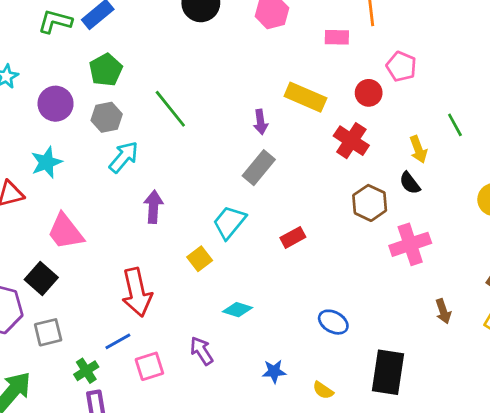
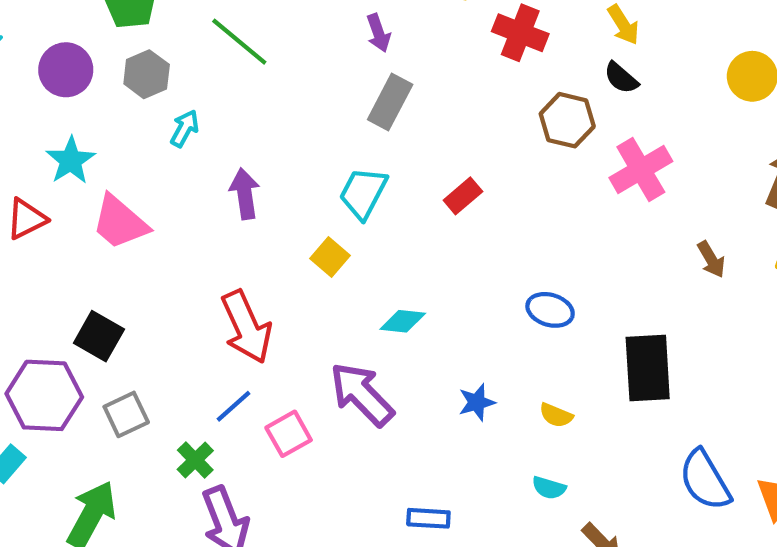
cyan arrow: (124, 157) -> (185, 128), size x0.7
pink trapezoid: (65, 232) -> (120, 222), moved
purple arrow: (202, 351) -> (362, 394), size x1.6

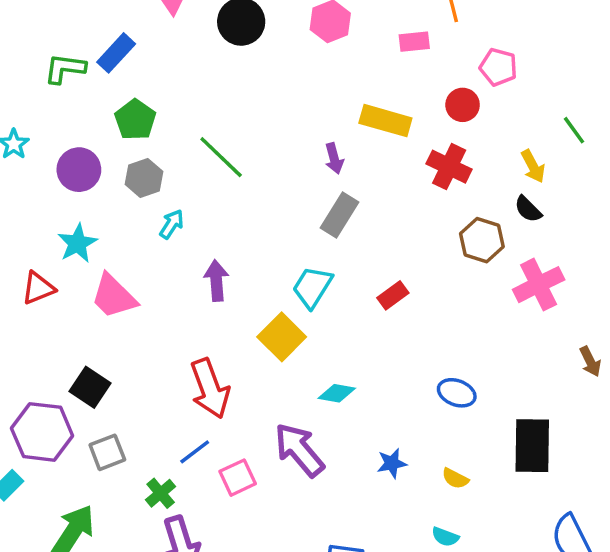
yellow square: (330, 257) -> (282, 337), size x1.5

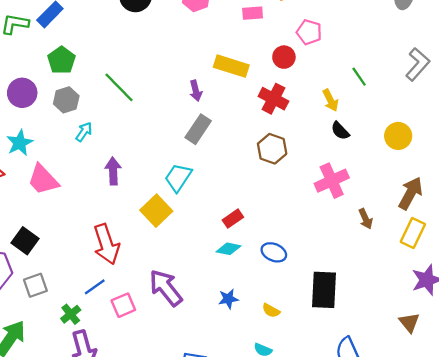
black semicircle: (528, 209) -> (340, 131), moved
brown hexagon: (482, 240) -> (272, 149), moved
red rectangle: (393, 295) -> (233, 219), moved
brown arrow: (590, 361) -> (366, 219), moved
cyan diamond: (337, 393) -> (229, 249), moved

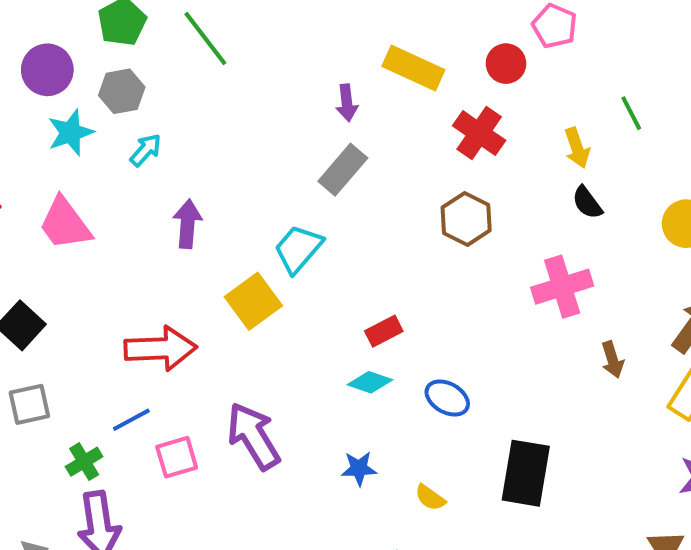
green line: (119, 87) -> (205, 39), moved
cyan star: (20, 143) -> (71, 133), moved
red arrow: (106, 244) -> (160, 348), turned -81

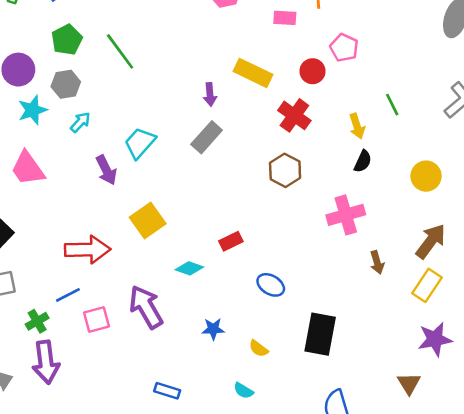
black semicircle: (587, 203) -> (363, 161), turned -120
purple arrow: (187, 224) -> (106, 170), turned 148
cyan trapezoid: (298, 249) -> (140, 143), moved
cyan diamond: (370, 382) -> (189, 268), moved

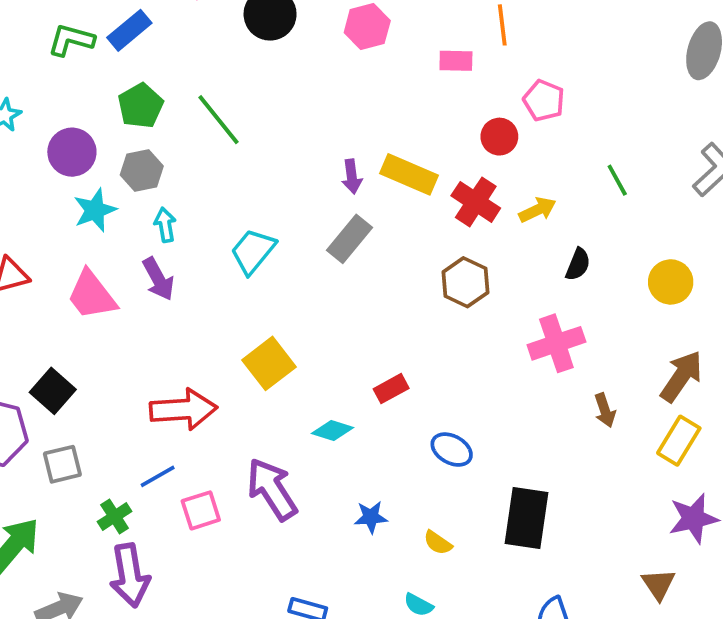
yellow rectangle: (253, 73) -> (409, 174), moved
cyan arrow: (80, 122) -> (165, 225), turned -50
yellow arrow: (357, 126) -> (537, 210), moved, turned -95
purple arrow: (106, 170) -> (158, 279), moved

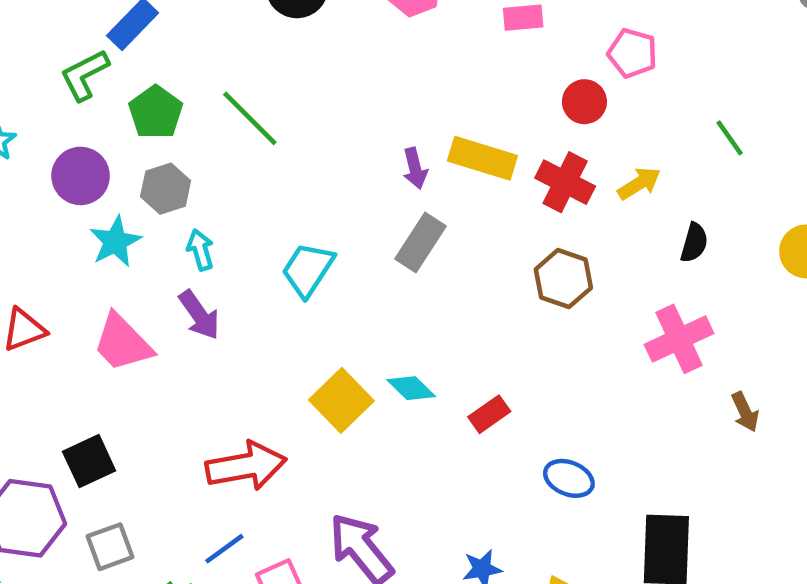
green L-shape: (71, 40) -> (85, 75), moved, turned -36
black square: (53, 391) -> (89, 461), turned 30
cyan diamond: (333, 430) -> (411, 388), moved, turned 33

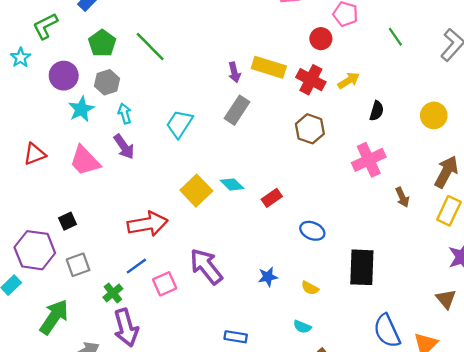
green L-shape: (85, 75) -> (45, 26), moved
green line: (730, 138) -> (395, 37), moved
black square: (89, 461) -> (67, 221), size x0.7

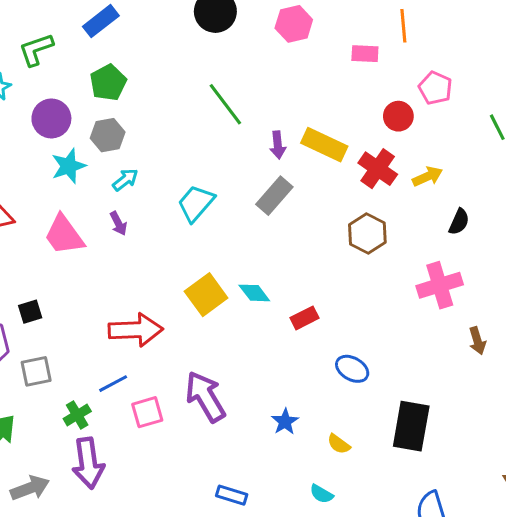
green line: (150, 47) -> (225, 104), moved
cyan arrow: (125, 114) -> (125, 180), turned 60
purple arrow: (124, 147) -> (118, 223), size x0.7
blue star: (268, 277) -> (285, 422), turned -30

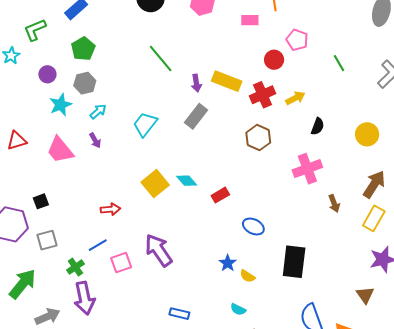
purple circle: (51, 118) -> (47, 74), size x0.7
red cross: (378, 169) -> (263, 95), turned 35
red arrow: (136, 330) -> (110, 209), size x0.6
blue star: (285, 422) -> (228, 263), moved

